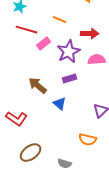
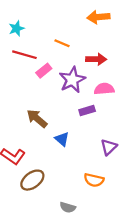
purple rectangle: (70, 79) -> (87, 111), moved
brown ellipse: (31, 153) -> (32, 180), moved

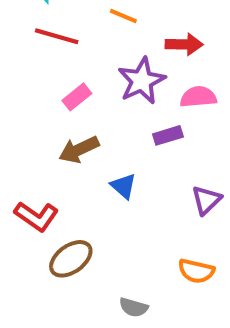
pink rectangle: (44, 71) -> (77, 97), moved
brown arrow: (37, 119) -> (79, 150), turned -65
orange semicircle: (94, 180) -> (196, 271), moved

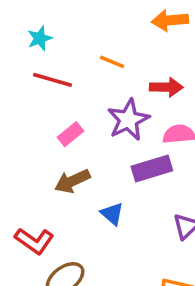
purple rectangle: (168, 135) -> (152, 169), size x1.5

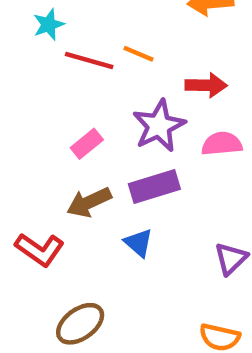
red line: (52, 80) -> (89, 61), moved
purple rectangle: (152, 169) -> (154, 187), moved
red L-shape: (34, 241) -> (40, 250), moved

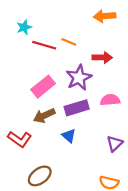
pink rectangle: (87, 144) -> (43, 87), size x1.5
pink semicircle: (222, 144) -> (110, 100), moved

